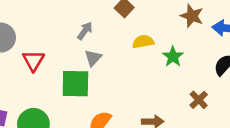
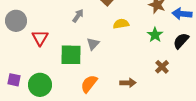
green star: (173, 57) -> (155, 35), moved
gray triangle: (93, 58) -> (93, 44), moved

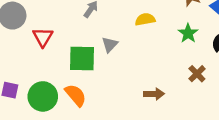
orange semicircle: (89, 84) -> (76, 95), moved, turned 102

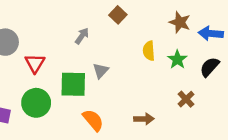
yellow semicircle: (145, 19) -> (149, 51), moved, turned -84
orange semicircle: (76, 95) -> (93, 120), moved
green circle: (43, 96) -> (36, 103), moved

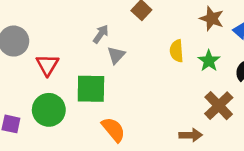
gray triangle: (101, 71) -> (116, 55), moved
brown cross: (186, 99) -> (219, 106), size x1.5
brown arrow: (144, 119) -> (191, 135), moved

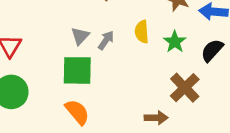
gray arrow: (101, 34) -> (106, 40), moved
green square: (91, 89) -> (77, 70), moved

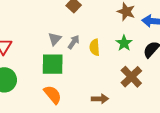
yellow semicircle: (142, 32) -> (95, 47), moved
brown arrow: (156, 118) -> (100, 99), moved

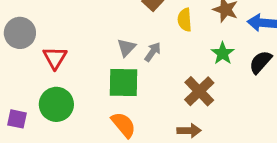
yellow semicircle: (95, 47) -> (185, 20), moved
brown cross: (131, 77) -> (199, 91), moved

